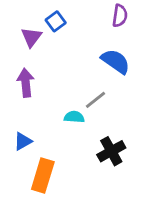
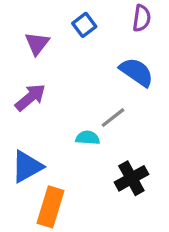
blue square: (56, 21) -> (84, 25), moved
purple arrow: (26, 83) -> (30, 97), turned 56
blue triangle: (23, 141) -> (27, 166), size x1.5

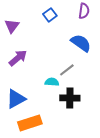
purple triangle: (37, 43) -> (12, 26), moved
black cross: (131, 178) -> (70, 98), moved, turned 30
orange rectangle: (51, 207) -> (30, 123), turned 55

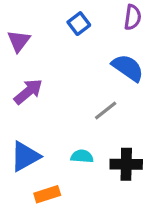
cyan semicircle: (52, 82) -> (82, 156), moved
black cross: (70, 98) -> (126, 164), moved
orange rectangle: (30, 123) -> (47, 194), size x0.7

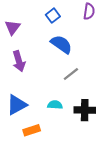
blue semicircle: (128, 68) -> (61, 44), moved
purple arrow: (28, 92) -> (19, 61), turned 114

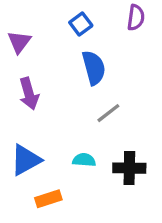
blue semicircle: (61, 44) -> (94, 68), turned 40

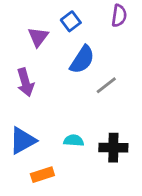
purple triangle: (19, 42) -> (38, 37), moved
blue semicircle: (94, 68) -> (82, 60), turned 48
gray line: (108, 113) -> (106, 85), moved

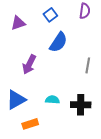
purple triangle: (38, 37) -> (18, 23), moved, turned 35
purple arrow: (25, 82) -> (29, 64), moved, turned 42
gray line: (106, 85) -> (88, 65), moved, turned -42

